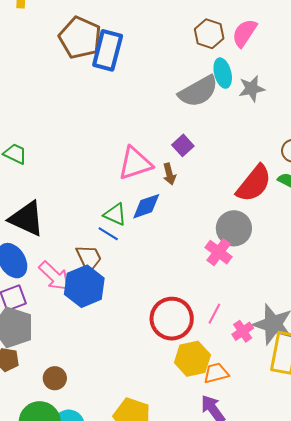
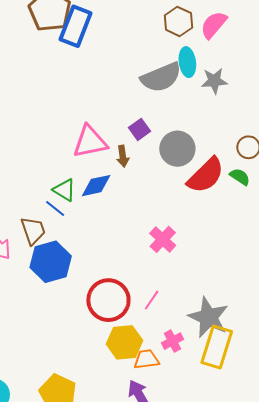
gray circle: (234, 228) -> (177, 149), moved
blue hexagon: (84, 286) -> (51, 262), moved
pink cross: (243, 331) -> (172, 341), moved

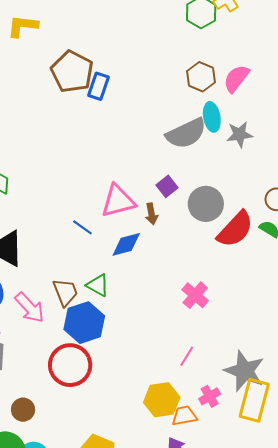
blue rectangle: (76, 26) -> (98, 86), size x0.7
green triangle: (64, 190) -> (98, 285), moved
blue line: (55, 208) -> (82, 227), moved
red circle: (108, 300) -> (70, 365), moved

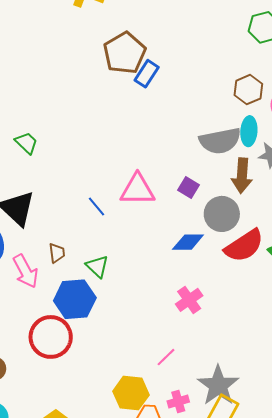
purple square: (167, 186) -> (188, 188), turned -35
brown arrow: (151, 214) -> (242, 176), moved, size x1.6
blue diamond: (126, 244) -> (188, 242), moved
brown trapezoid: (65, 292) -> (57, 253), moved, size x0.7

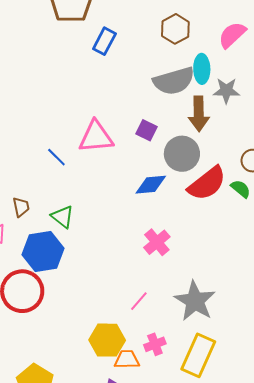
blue rectangle: (147, 74) -> (104, 41), moved
brown hexagon: (248, 90) -> (175, 29), moved
gray star: (218, 385) -> (195, 301), moved

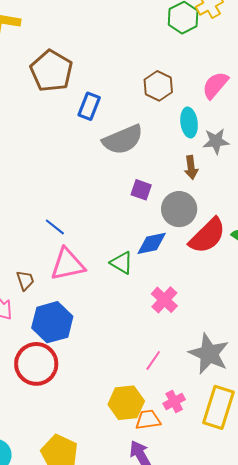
gray semicircle: (174, 81) -> (123, 140), moved
brown arrow: (199, 114) -> (191, 167), size x0.7
pink triangle: (96, 137) -> (68, 264), moved
green triangle: (62, 217) -> (122, 263), moved

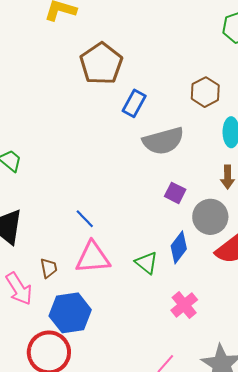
blue diamond: (152, 243) -> (179, 247), turned -48

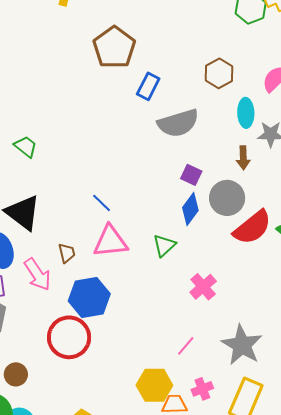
blue diamond: (179, 247) -> (190, 209), moved
green triangle: (146, 263) -> (164, 246), turned 40

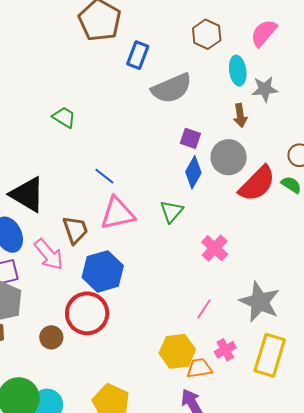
green trapezoid: (26, 147) -> (64, 117), moved
brown trapezoid: (67, 253) -> (75, 230), size x1.4
brown circle: (16, 374) -> (51, 337), moved

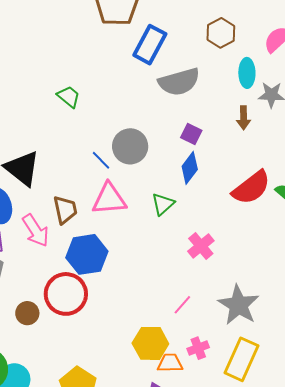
blue rectangle: (138, 55) -> (150, 45), size x1.4
gray circle: (229, 157) -> (130, 146), moved

